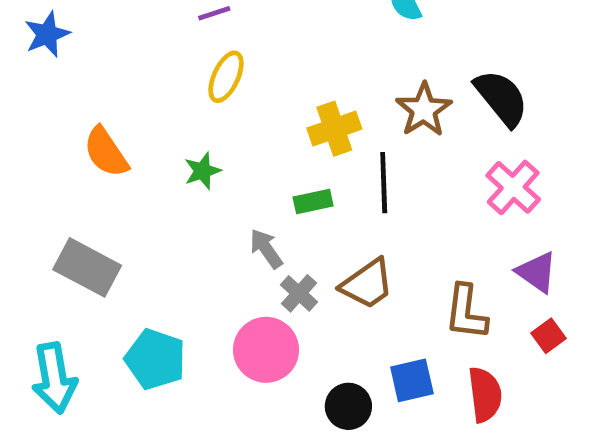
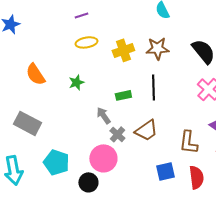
yellow ellipse: (226, 77) -> (86, 42), turned 55
brown star: (424, 110) -> (157, 48), moved, turned 30
yellow cross: (334, 129) -> (123, 50), moved
black circle: (348, 406) -> (88, 182), moved

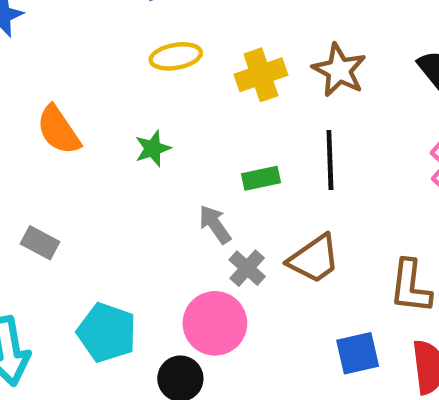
brown star: (157, 48) -> (339, 70), turned 30
gray rectangle: (27, 123) -> (40, 243), size x0.6

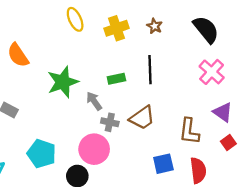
yellow ellipse: (176, 56) -> (75, 19), turned 75
brown star: (339, 70) -> (155, 26), size x0.6
green star: (153, 148) -> (63, 82), moved, size x1.8
gray cross: (247, 268) -> (110, 122), turned -30

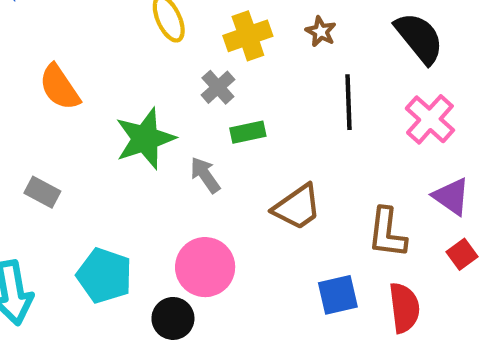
black line: (150, 70) -> (349, 102), moved
gray cross: (110, 122) -> (218, 87), moved, turned 36

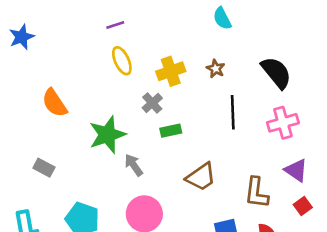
pink cross: (430, 119) -> (283, 123), turned 32
gray arrow: (205, 175) -> (134, 165), moved

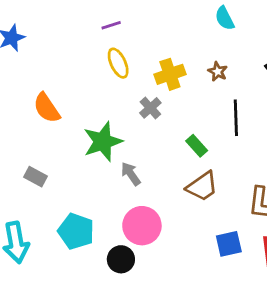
green rectangle: (171, 131) -> (197, 146), moved, turned 60

